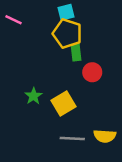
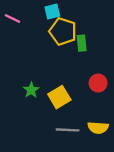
cyan square: (66, 12) -> (52, 12), moved
green rectangle: (76, 52) -> (82, 43), moved
red circle: (92, 72) -> (98, 83), moved

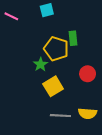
yellow pentagon: (63, 31) -> (56, 49), moved
green star: (31, 90) -> (41, 64), moved

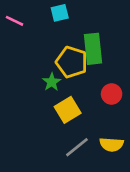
green rectangle: (73, 38) -> (93, 49), size x1.6
gray line: (60, 116) -> (77, 147), turned -42

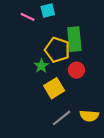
pink line: (14, 21) -> (28, 17), moved
red circle: (112, 94) -> (76, 70), moved

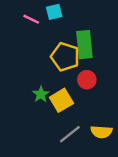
green star: (41, 66) -> (41, 94), moved

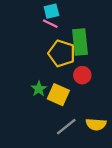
pink line: (31, 19) -> (50, 24), moved
yellow square: (61, 100) -> (58, 95), turned -35

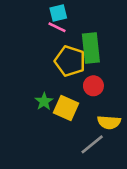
yellow semicircle: (96, 124) -> (109, 122), moved
gray line: (66, 127) -> (92, 144), moved

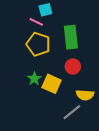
pink line: (57, 27) -> (36, 22), moved
yellow pentagon: (70, 61) -> (38, 44), moved

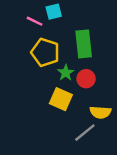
pink line: (36, 22) -> (35, 21), moved
green star: (34, 79) -> (66, 73), moved

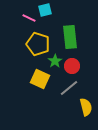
yellow square: (61, 99) -> (40, 79), moved
yellow semicircle: (100, 112) -> (86, 107), moved, turned -108
gray line: (85, 133) -> (69, 88), moved

